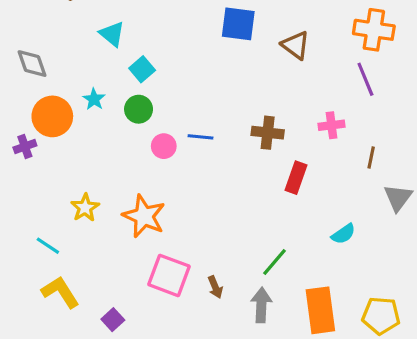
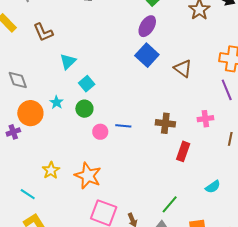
blue square: (238, 24) -> (147, 55), turned 35
cyan triangle: (112, 34) -> (68, 61), turned 36

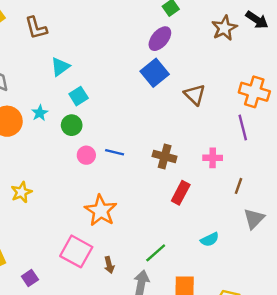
orange star: (88, 176) -> (101, 211), moved

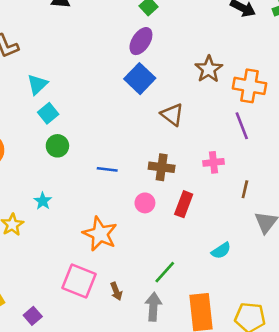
brown star: (224, 28) -> (209, 69), moved
brown triangle: (195, 95) -> (172, 115), moved
cyan square: (79, 96) -> (48, 113), moved
cyan star: (40, 113) -> (43, 201), moved
pink circle: (86, 155) -> (145, 203), moved

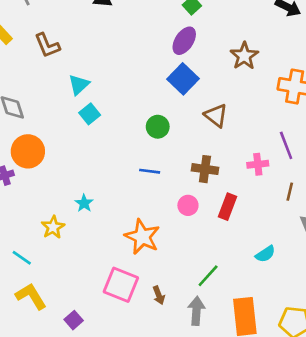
brown star: (209, 69) -> (244, 56), moved
purple line: (242, 126) -> (286, 145), moved
green circle: (57, 146) -> (158, 127), moved

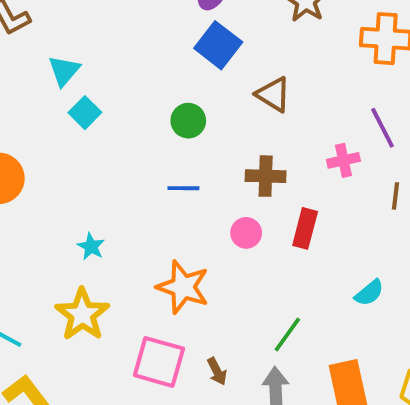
yellow star: (53, 227) -> (82, 314), moved, size x1.5

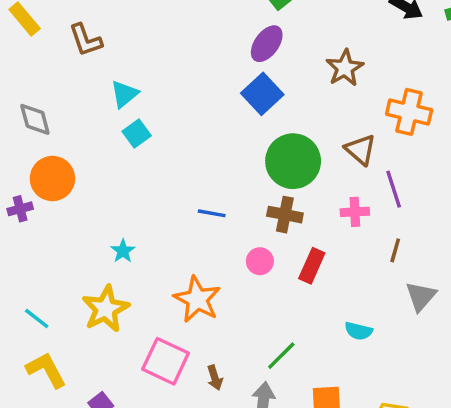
brown triangle: (273, 94) -> (360, 150), moved
green circle: (188, 121) -> (293, 161), moved, size x1.8
cyan semicircle: (369, 293) -> (358, 331), turned 44

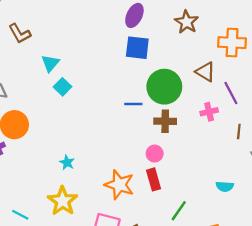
blue square: (262, 94) -> (137, 48), turned -30
blue line: (212, 213) -> (133, 104), moved
red rectangle: (312, 266) -> (154, 179), moved, turned -30

